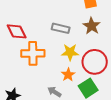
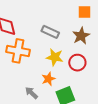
red circle: (95, 62) -> (77, 63), moved, size x0.7

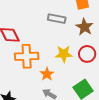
gray rectangle: (50, 32) -> (57, 19), moved
orange star: (48, 79) -> (47, 74), moved

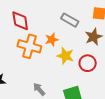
orange star: (47, 74) -> (52, 40), moved

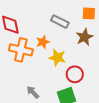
red circle: (88, 63) -> (75, 74), moved

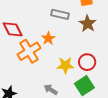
orange cross: (21, 50) -> (29, 51), turned -30
yellow star: (57, 57) -> (65, 65), moved

